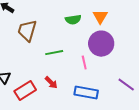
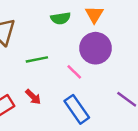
pink line: (84, 63) -> (74, 72), turned -32
blue rectangle: (86, 93) -> (77, 109), turned 45

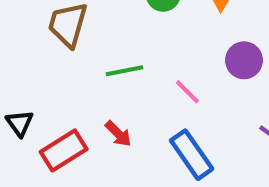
purple circle: (95, 48) -> (244, 60), moved, size x0.7

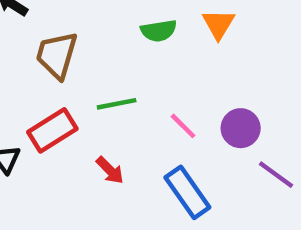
purple circle: (244, 60) -> (241, 128), moved
red rectangle: (64, 150) -> (52, 130), moved

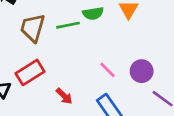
green line: (117, 104) -> (68, 25), moved

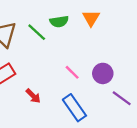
green line: (68, 25) -> (37, 32), turned 54

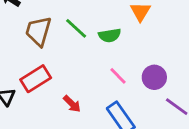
green semicircle: (59, 22) -> (110, 35), moved

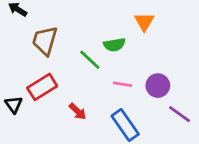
green line: (76, 28) -> (90, 60), moved
pink line: (118, 76) -> (122, 84), turned -36

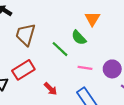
orange triangle: (144, 22) -> (92, 19), moved
green semicircle: (114, 45) -> (79, 38), turned 56

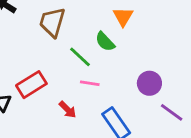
brown trapezoid: (25, 34) -> (52, 22), moved
pink line: (85, 68) -> (90, 83), moved

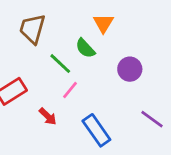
pink line: (90, 83) -> (70, 90), turned -60
purple circle: (149, 83) -> (130, 69), moved

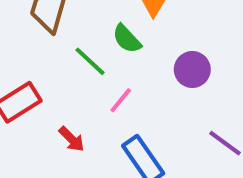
pink line: (70, 90) -> (121, 100), moved

